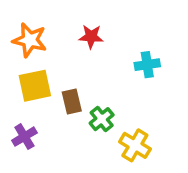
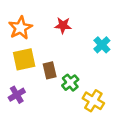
orange star: (30, 40) -> (20, 28), turned 30
cyan cross: (147, 65) -> (102, 45), turned -35

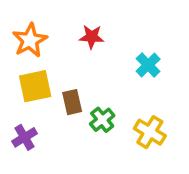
yellow cross: (93, 101) -> (150, 132), moved

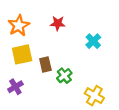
yellow cross: (150, 132) -> (94, 96), moved

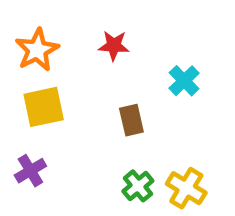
brown rectangle: (45, 64) -> (131, 120), moved
green cross: (64, 76) -> (138, 186), moved

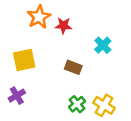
orange star: (37, 50) -> (39, 17), moved
brown rectangle: (131, 120) -> (73, 67), turned -56

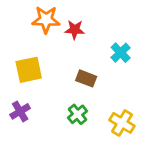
orange star: (39, 17) -> (46, 20), turned 30
green cross: (77, 104) -> (77, 114), moved

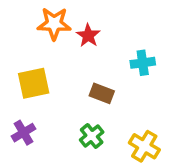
red star: (75, 30) -> (88, 36), turned 30
cyan cross: (121, 53) -> (143, 63), turned 36

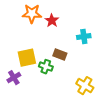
yellow square: (34, 83) -> (27, 58), moved
green cross: (92, 136) -> (46, 67), moved, turned -32

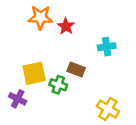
purple cross: (14, 78) -> (18, 99), turned -32

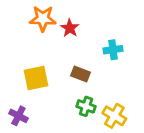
green cross: (58, 85) -> (86, 106), moved
purple cross: (18, 99) -> (18, 116), moved

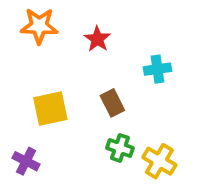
orange star: (43, 19) -> (39, 26), moved
brown rectangle: (81, 74) -> (112, 103), turned 42

